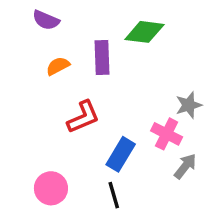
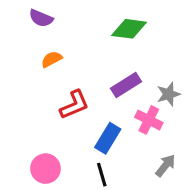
purple rectangle: (102, 57) -> (126, 85), moved, turned 60
gray arrow: (185, 166) -> (165, 166), moved

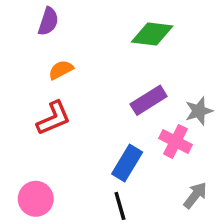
purple semicircle: (41, 18) -> (48, 21), turned -95
red L-shape: (74, 105) -> (54, 118), moved
pink circle: (46, 169) -> (36, 199), moved

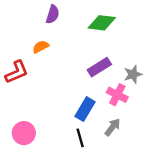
purple semicircle: (48, 21) -> (53, 14), moved
red L-shape: (54, 118) -> (17, 72), moved
gray arrow: (195, 195) -> (113, 127), moved

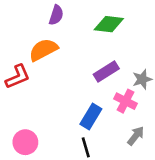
orange semicircle: (41, 47) -> (43, 50), size x1.6
gray arrow: (113, 127) -> (136, 136), moved

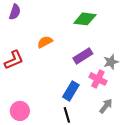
purple semicircle: (56, 15) -> (15, 12), moved
orange semicircle: (43, 50) -> (45, 42), moved, size x0.7

